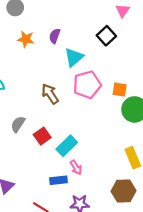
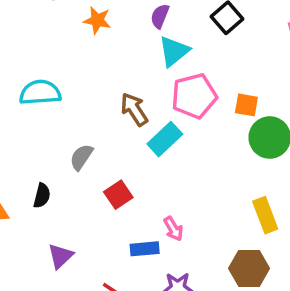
purple semicircle: (55, 36) -> (160, 16), moved
red square: (42, 136) -> (118, 195), moved
cyan rectangle: (67, 146) -> (165, 139), moved

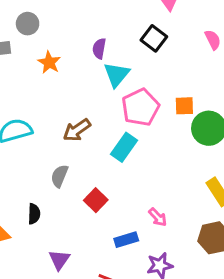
orange star: (97, 20) -> (49, 62), turned 30
brown arrow: (134, 109) -> (77, 130), moved, turned -80
pink arrow: (173, 229) -> (158, 217), moved

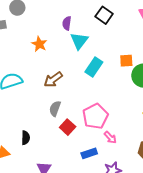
orange star: (49, 62) -> (39, 44), moved
pink pentagon: (140, 107) -> (95, 116), moved
cyan rectangle: (124, 147) -> (94, 67), moved
gray semicircle: (59, 176) -> (55, 109), moved

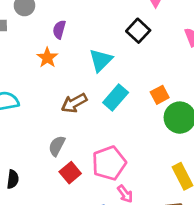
purple semicircle: (67, 23) -> (59, 30), moved
orange square: (126, 61) -> (160, 95), turned -32
brown arrow: (53, 80) -> (74, 103), moved

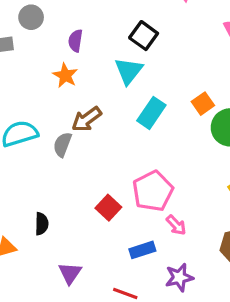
black square: (138, 31) -> (144, 36), moved
brown arrow: (74, 103) -> (87, 119), moved
gray semicircle: (57, 146) -> (62, 144), moved

